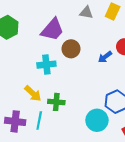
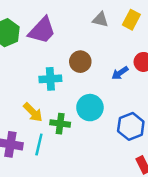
purple trapezoid: (52, 30) -> (42, 30), moved
cyan circle: (97, 120) -> (90, 108), moved

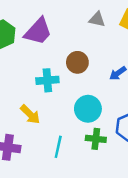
green cross: (60, 124) -> (96, 139), moved
cyan line: (39, 145) -> (58, 147), moved

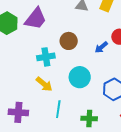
yellow arrow: (30, 114) -> (44, 84), moved
green cross: (96, 139) -> (89, 119), moved

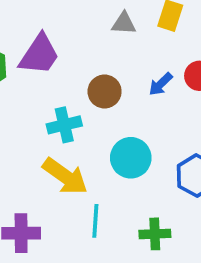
blue arrow: (101, 47) -> (161, 84), moved
yellow arrow: (44, 84) -> (65, 176), size x1.4

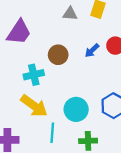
cyan circle: (131, 158) -> (76, 109), moved

